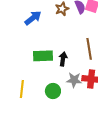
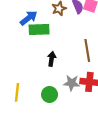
green rectangle: (43, 56) -> (39, 29), moved
black arrow: (63, 59) -> (52, 59), moved

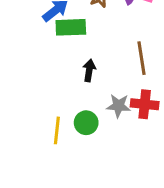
yellow line: (17, 92) -> (57, 130), moved

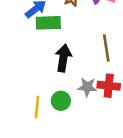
black arrow: (89, 70) -> (63, 58), size x1.5

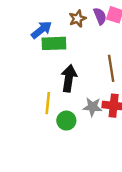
yellow line: (37, 107) -> (48, 103), moved

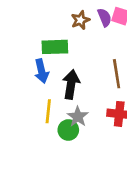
blue arrow: (41, 30) -> (41, 71), moved, turned 115
gray star: (92, 107) -> (78, 117), moved, turned 30

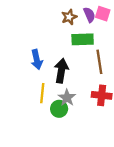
green rectangle: (55, 47) -> (83, 39), moved

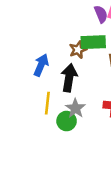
brown star: (69, 17) -> (78, 50), moved
blue arrow: (37, 60) -> (41, 65), turned -144

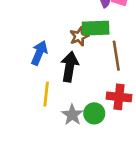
gray star: (75, 108) -> (72, 115), moved
green circle: (67, 121) -> (94, 113), moved

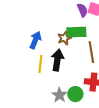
blue arrow: (39, 53) -> (35, 40), moved
yellow line: (46, 94) -> (40, 64), moved

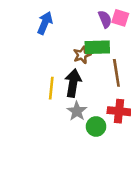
blue arrow: (35, 40) -> (45, 23), moved
gray star: (59, 95) -> (77, 111), moved

